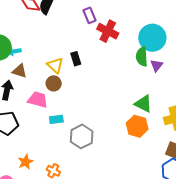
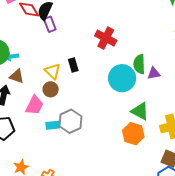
purple rectangle: (89, 15) -> (50, 24), moved
cyan circle: (152, 38) -> (122, 78), moved
purple triangle: (157, 65) -> (154, 73), turned 40
pink trapezoid: (38, 100) -> (34, 105), turned 100
gray hexagon: (82, 136) -> (70, 121), moved

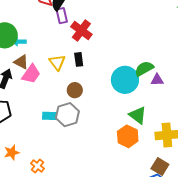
red cross: (106, 38) -> (81, 31), moved
green semicircle: (139, 64) -> (144, 69), turned 54
brown circle: (51, 89) -> (75, 90), moved
pink trapezoid: (34, 105) -> (31, 74), moved

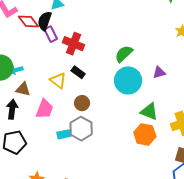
black rectangle: (79, 59) -> (78, 72), turned -32
green semicircle: (144, 69) -> (124, 54), moved
pink trapezoid: (31, 74) -> (44, 109), moved

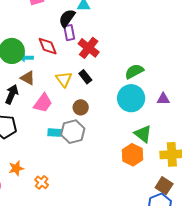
red diamond: (28, 21) -> (48, 46), moved

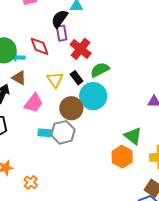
green semicircle: (134, 71) -> (100, 70), moved
cyan circle: (131, 98) -> (93, 96), moved
brown circle: (81, 107) -> (71, 108), size x1.5

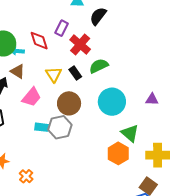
black semicircle: (59, 19) -> (98, 16), moved
purple rectangle: (62, 33) -> (62, 28), turned 35
cyan circle: (93, 96) -> (112, 102), moved

